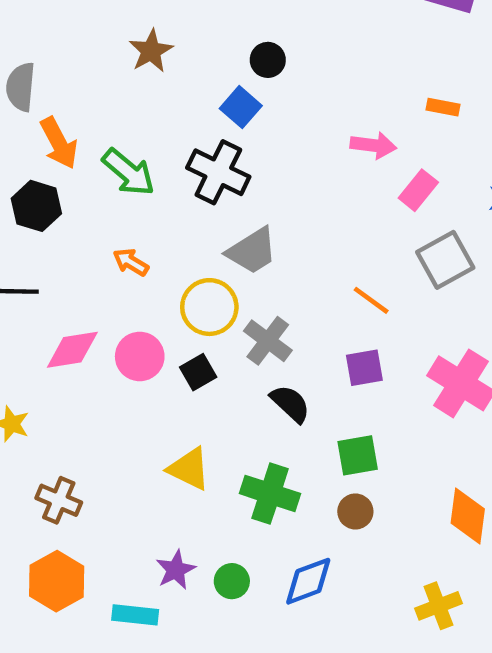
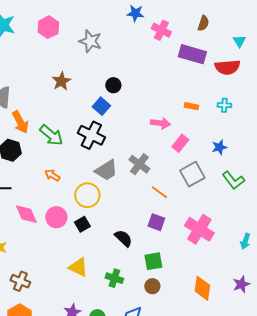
gray cross: (268, 341) -> (139, 164), moved
pink diamond: (72, 350) -> (26, 214), turned 75
purple square: (364, 368) -> (156, 222), turned 30
green cross: (270, 494) -> (114, 278), size x0.7

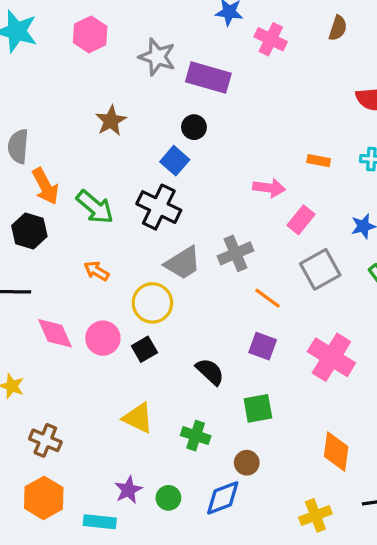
purple rectangle: (192, 54) -> (208, 78), moved
gray cross: (139, 164) -> (236, 253), turned 30
brown circle: (152, 286) -> (247, 463), moved

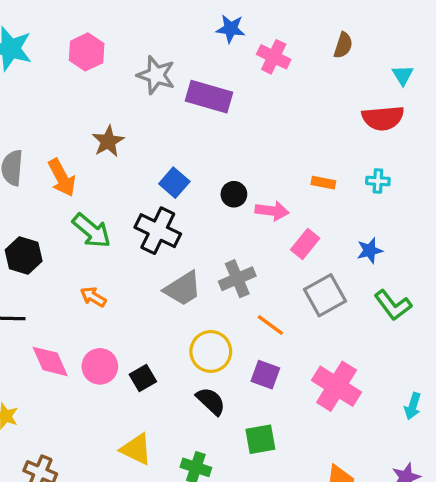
black circle: (194, 127) -> (234, 194), moved
orange arrow: (45, 186) -> (62, 178), moved
yellow circle: (152, 303) -> (211, 351), moved

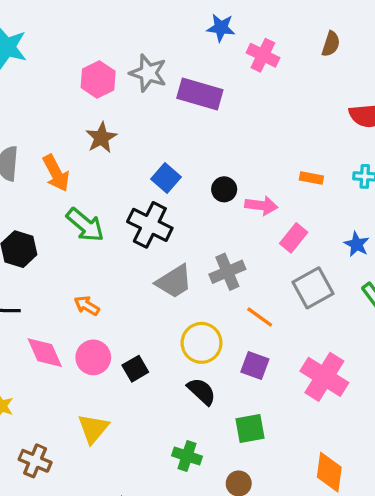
pink hexagon: (87, 52) -> (98, 79), moved
blue star: (370, 251) -> (357, 244), turned -30
orange arrow: (93, 297) -> (87, 306), moved
yellow triangle: (136, 449) -> (93, 429), moved, turned 44

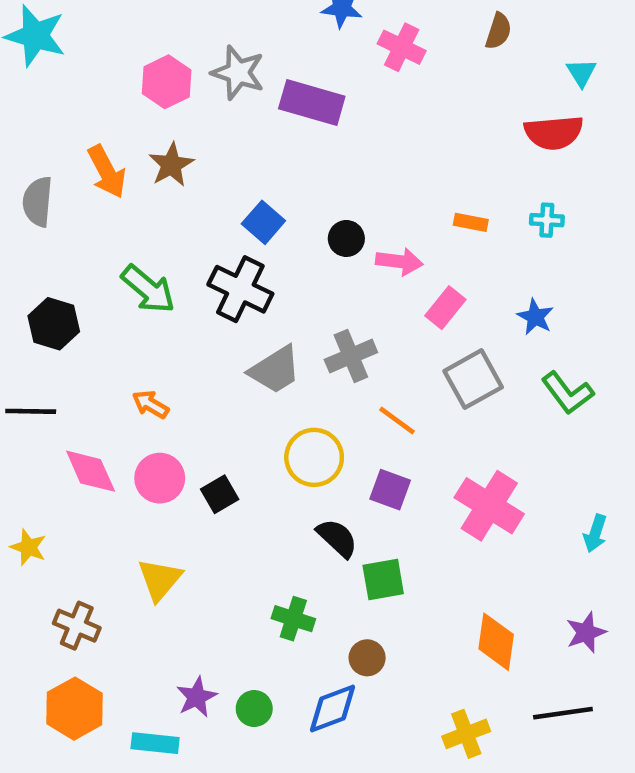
orange arrow: (56, 173) -> (107, 172), moved
black semicircle: (202, 391) -> (337, 538), moved

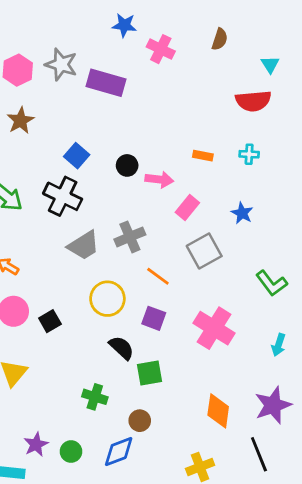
green L-shape: (568, 393) -> (272, 283), moved
purple star: (586, 632) -> (273, 405), size x1.5
black line: (563, 713) -> (259, 454), turned 76

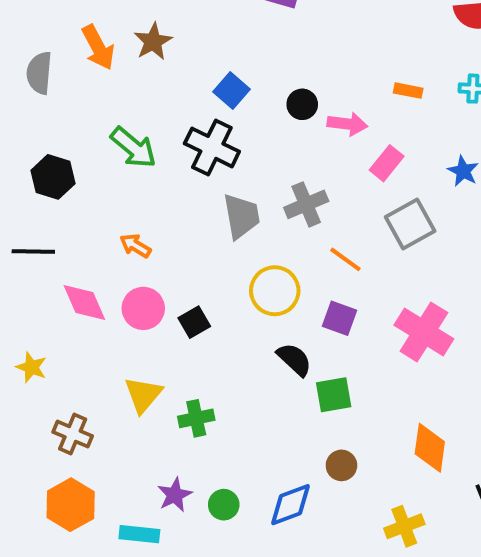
gray trapezoid: (84, 245) -> (241, 216), turned -68
green cross: (95, 397) -> (196, 418), moved, turned -30
brown circle: (140, 421) -> (341, 465), moved

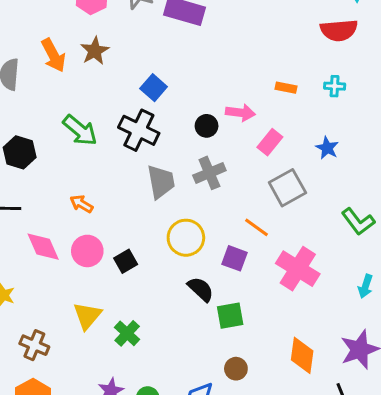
black circle: (302, 104) -> (207, 126), moved
orange line: (345, 259) -> (257, 227), moved
green cross: (196, 418) -> (127, 333), turned -35

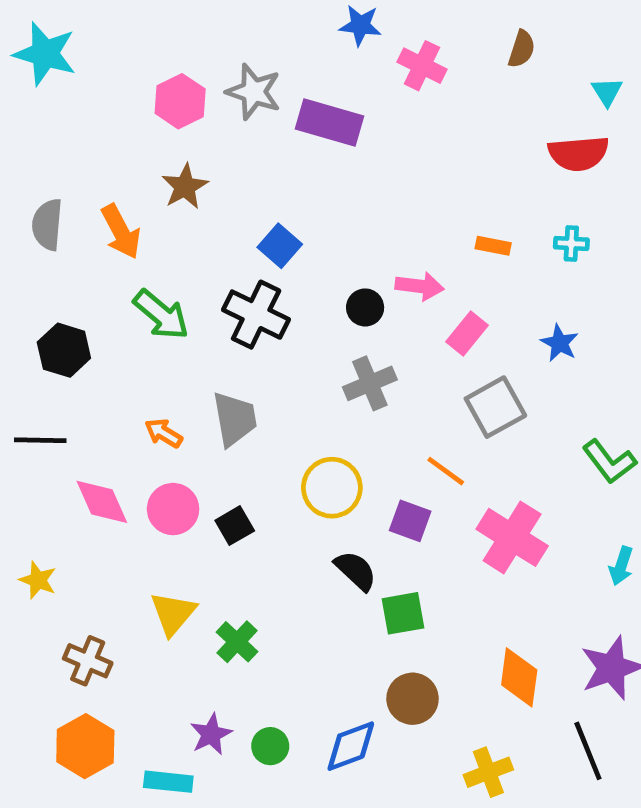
orange arrow: (53, 55) -> (121, 232), moved
gray trapezoid: (161, 182) -> (235, 419), moved
brown circle: (236, 369) -> (412, 699), size x1.4

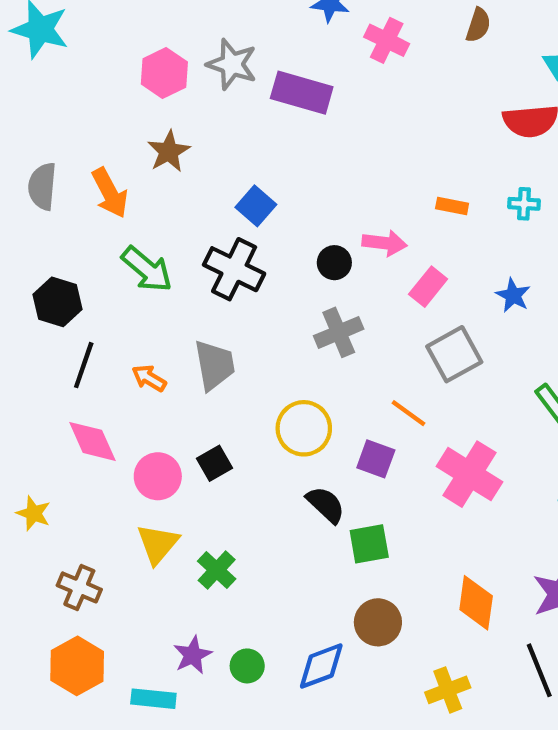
black line: (40, 440) -> (84, 365), moved, turned -72
pink circle: (173, 509) -> (158, 476), moved

